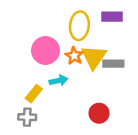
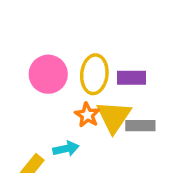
purple rectangle: (112, 17) -> (132, 78), moved
pink circle: (45, 51) -> (48, 74), moved

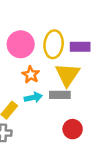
orange star: (87, 115) -> (31, 75), moved
gray rectangle: (140, 126) -> (60, 95), moved

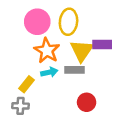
purple rectangle: (80, 47) -> (102, 45), moved
orange star: (31, 75) -> (47, 51), size x1.5

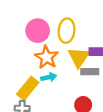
gray rectangle: (75, 70) -> (90, 72), moved
yellow rectangle: (26, 84) -> (28, 88), size x1.5

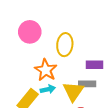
pink circle: (38, 31) -> (30, 32), moved
yellow triangle: (79, 57) -> (73, 91), moved

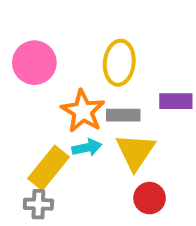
pink circle: (30, 32) -> (34, 63), moved
gray rectangle: (87, 84) -> (123, 115), moved

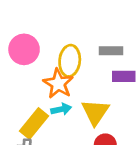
yellow ellipse: (119, 63) -> (70, 61), moved
gray rectangle: (123, 115) -> (111, 51), moved

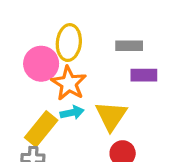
pink circle: (24, 49) -> (41, 64), moved
yellow ellipse: (70, 61) -> (69, 43), moved

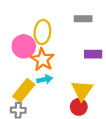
gray rectangle: (129, 46) -> (83, 19), moved
yellow triangle: (111, 116) -> (82, 90), moved

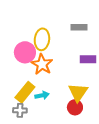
cyan arrow: (45, 79) -> (42, 95), moved

